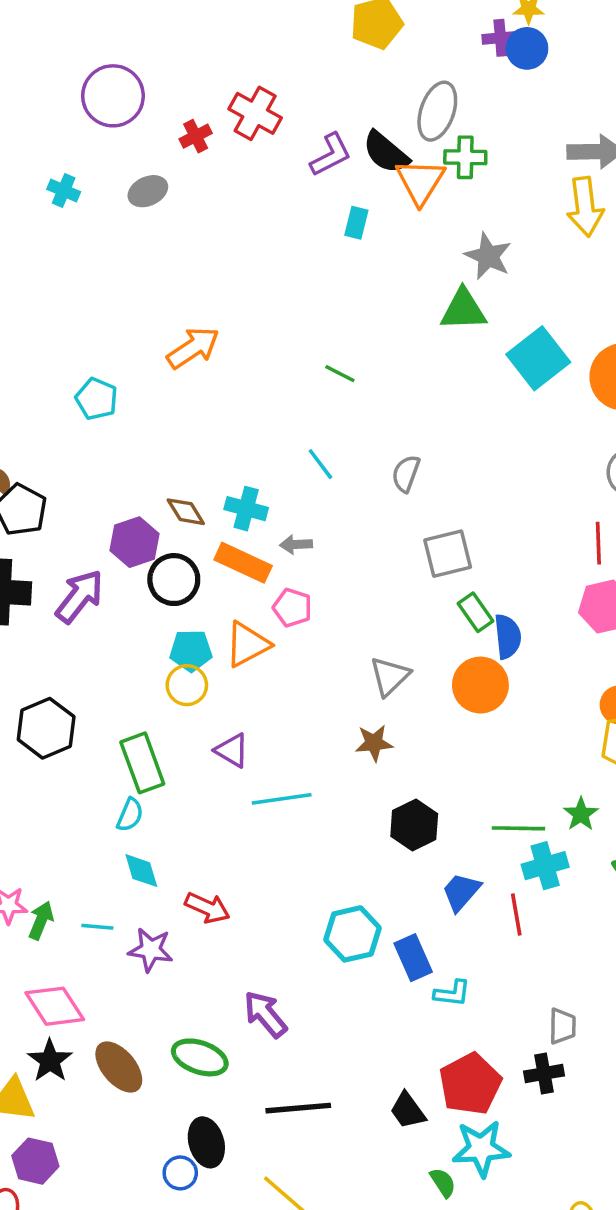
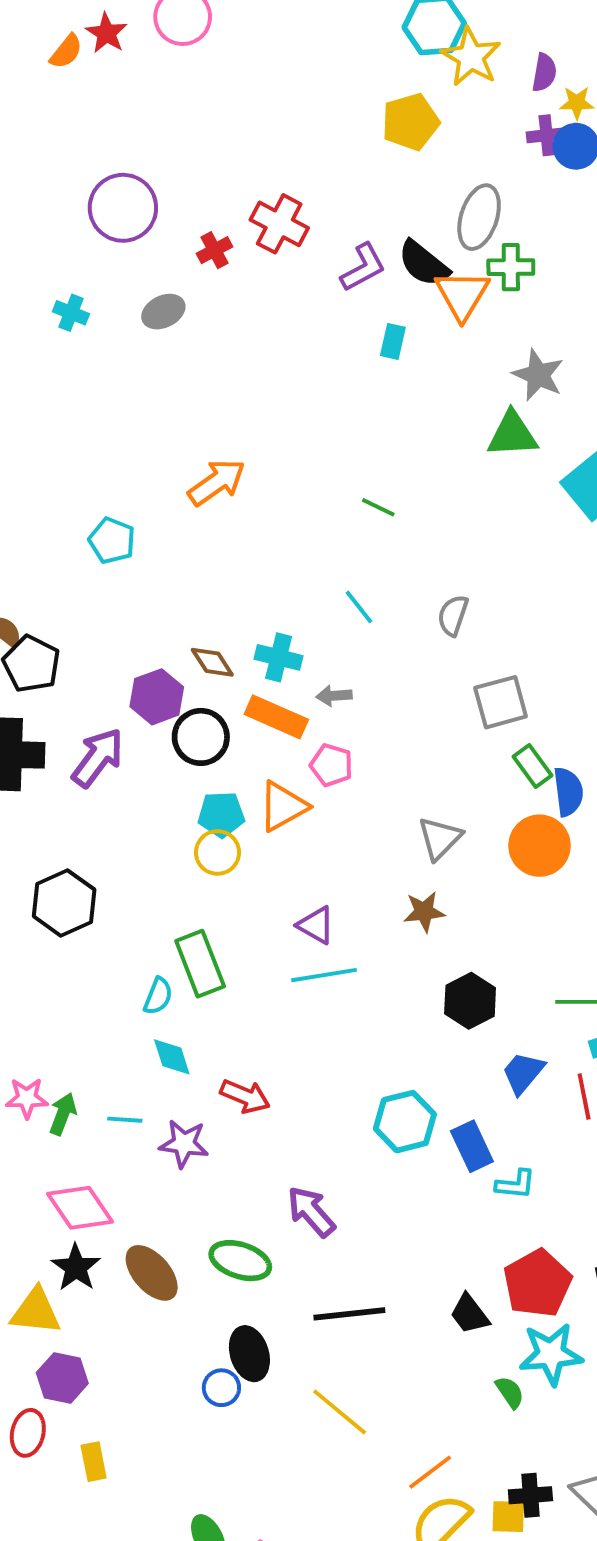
purple triangle: (232, 750) -> (316, 925), moved
green rectangle: (142, 763) -> (200, 964), moved

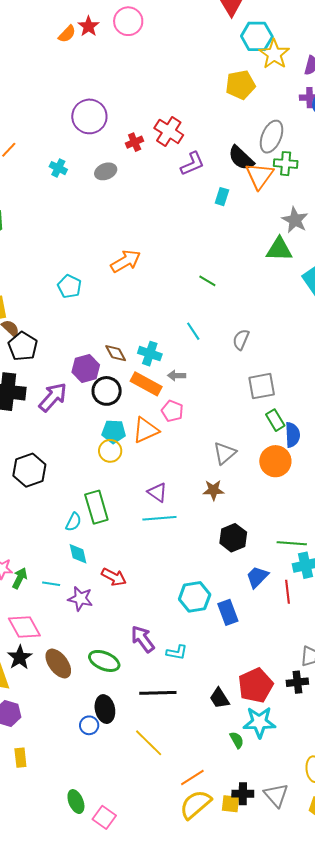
purple L-shape: (363, 267) -> (192, 164), moved
cyan L-shape: (516, 1184) -> (177, 652), moved

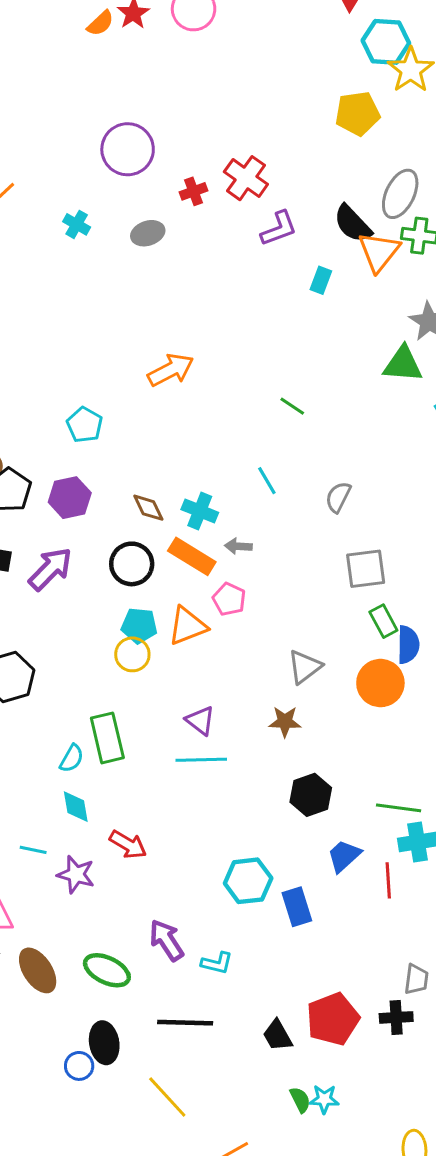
cyan pentagon: (69, 287) -> (85, 425), moved
purple hexagon: (86, 369) -> (70, 498), moved
cyan star: (259, 722) -> (324, 1099), moved, size x0.6

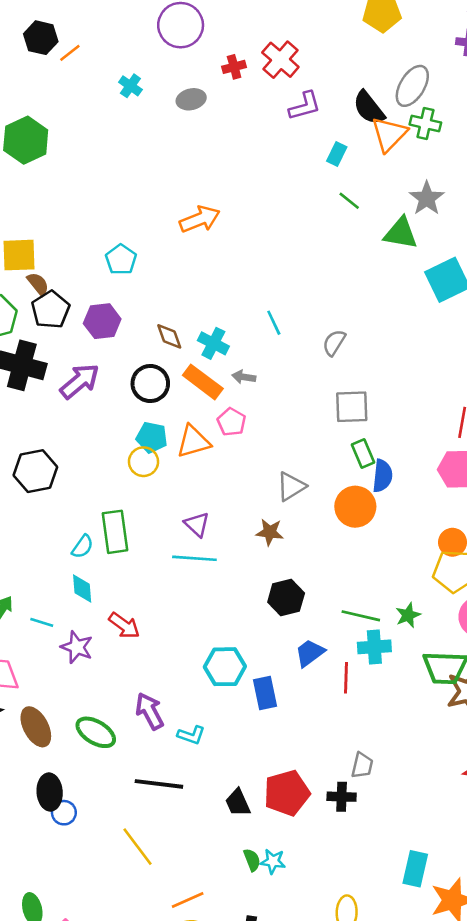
green line: (292, 406) -> (349, 201), moved
black ellipse: (104, 1043) -> (50, 792), moved

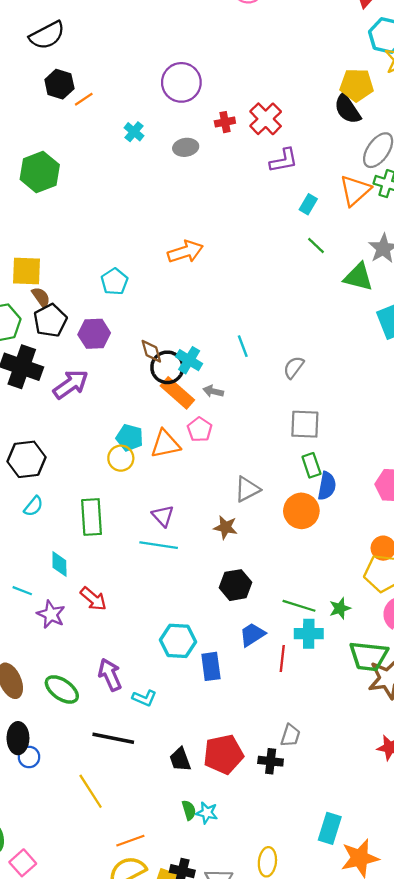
black semicircle: (369, 108) -> (347, 109), moved
black circle: (150, 384) -> (167, 367), moved
cyan semicircle: (83, 547) -> (33, 506), moved

